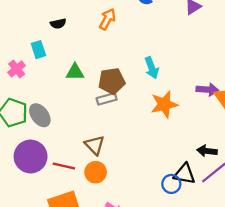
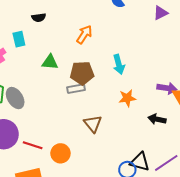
orange arrow: (107, 19) -> (84, 34), moved
orange star: (164, 104) -> (127, 98), size x0.7
brown triangle: (95, 145) -> (93, 124), moved
black arrow: (207, 151) -> (157, 119), moved

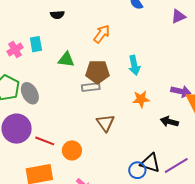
cyan rectangle: (19, 39) -> (36, 44), moved

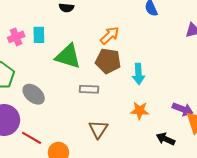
green triangle: (66, 60) -> (68, 56), size x1.5
brown pentagon: (97, 72) -> (108, 61), moved
gray ellipse: (30, 93) -> (34, 94), moved, turned -30

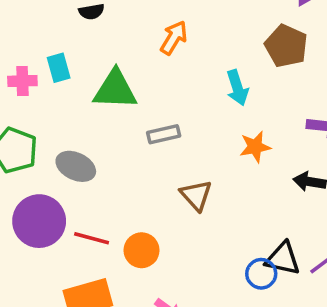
pink cross: (16, 37) -> (22, 81), turned 35
brown pentagon: (108, 61) -> (286, 46), moved, turned 30

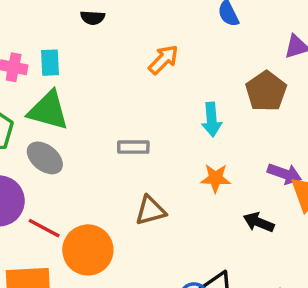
green triangle: (115, 90) -> (48, 110), moved
brown triangle: (196, 195) -> (150, 211), turned 44
orange circle: (142, 250) -> (88, 250), size x1.5

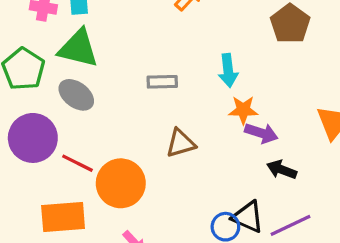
cyan arrow: (212, 120) -> (228, 70), moved
purple arrow: (285, 174) -> (261, 133), moved
black arrow: (259, 222) -> (282, 170), moved

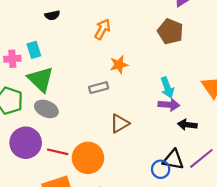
green triangle: (78, 48) -> (41, 79), turned 44
cyan arrow: (228, 70) -> (167, 88), moved
orange star: (243, 110) -> (119, 65), moved

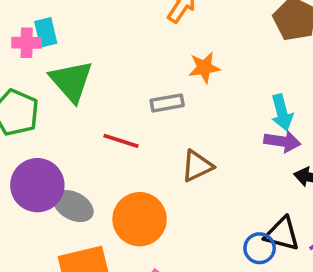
cyan rectangle: (34, 50) -> (46, 32), moved
gray ellipse: (46, 109) -> (73, 206), moved
red line: (58, 152) -> (121, 141), moved

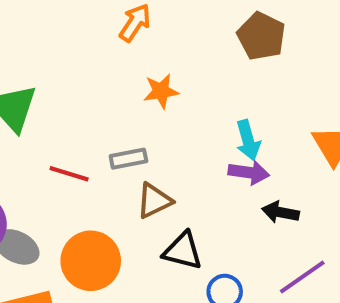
gray rectangle: (167, 103) -> (128, 159), moved
black triangle: (282, 234) -> (183, 251), moved

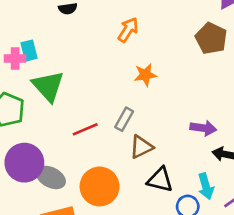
cyan arrow: (248, 140) -> (206, 186), moved
gray rectangle: (128, 159) -> (124, 119), turned -50
red line: (69, 174) -> (85, 129), turned -40

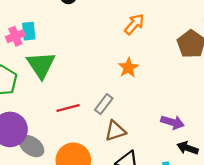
orange arrow: (128, 30) -> (134, 24), moved
pink cross: (15, 58) -> (15, 36), turned -30
orange star: (145, 75) -> (128, 68), turned -30

